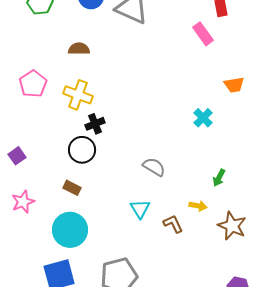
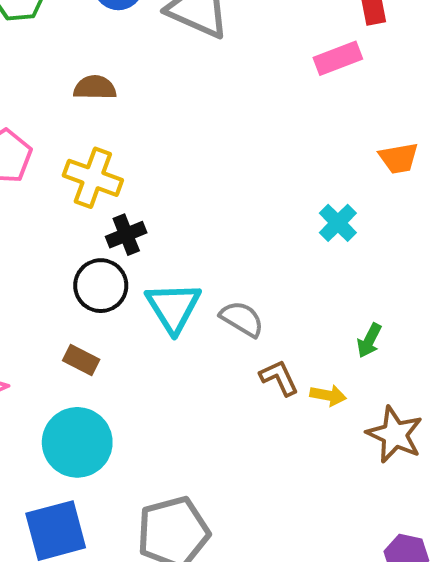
pink rectangle: (203, 34) -> (338, 58), turned -75
cyan triangle: (140, 209) -> (173, 307), moved, size x1.4
brown L-shape: (173, 224) -> (279, 378), moved

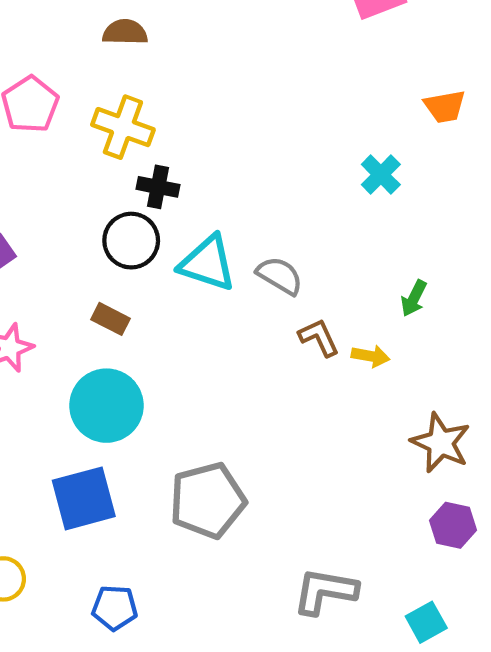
black cross: (126, 235) -> (158, 187), turned 33
cyan triangle: (173, 307) -> (208, 263), turned -40
brown star: (395, 435) -> (441, 443), moved

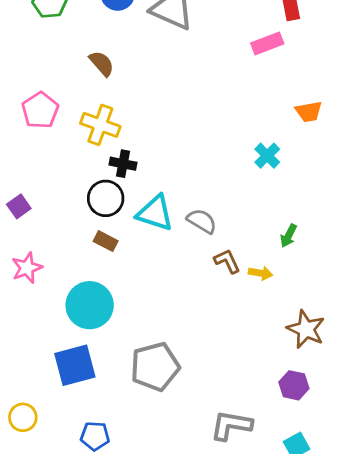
brown semicircle: (125, 32) -> (102, 64), turned 48
brown rectangle: (111, 319) -> (106, 241), moved
purple hexagon: (453, 525) -> (294, 385), moved

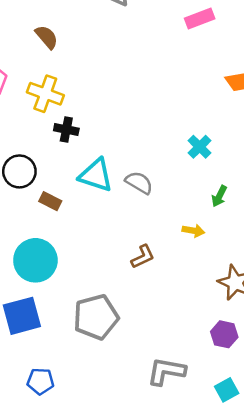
cyan cross: (267, 156) -> (200, 147), moved
black circle: (106, 198) -> (19, 171), moved
brown L-shape: (227, 261) -> (143, 257), moved, turned 90

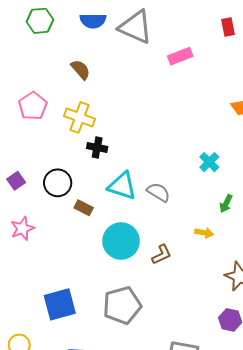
pink rectangle: (200, 18) -> (180, 56), moved
cyan circle: (35, 260) -> (121, 241), moved

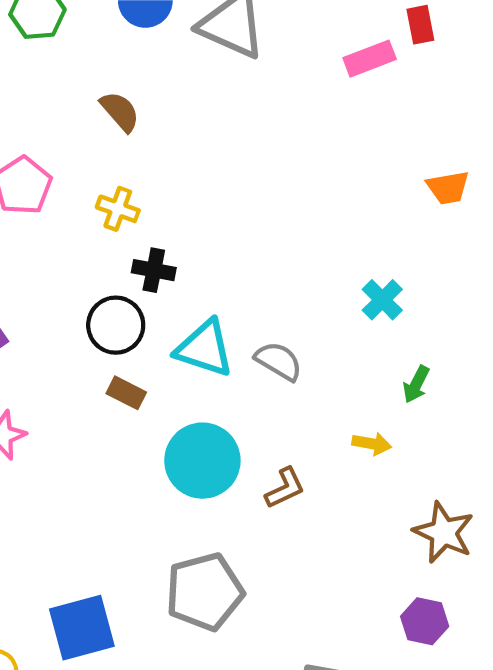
pink rectangle: (180, 56) -> (370, 59), moved
yellow cross: (79, 117) -> (118, 209), size x0.7
black circle: (58, 183) -> (116, 325), moved
blue square: (60, 304) -> (82, 628), moved

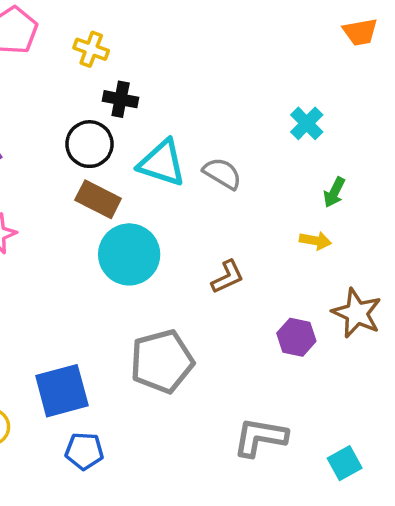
brown rectangle: (126, 393) -> (98, 199), size x1.4
yellow arrow: (372, 444) -> (315, 241), moved
cyan circle: (202, 461) -> (129, 254), moved
purple hexagon: (425, 621) -> (296, 337), moved

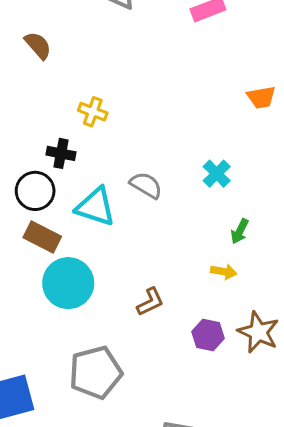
yellow cross: (91, 49) -> (93, 112), moved
gray semicircle: (222, 173) -> (146, 185), moved
purple hexagon: (296, 337) -> (208, 335), moved

